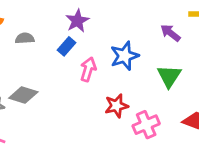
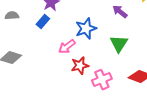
pink arrow: (88, 69) -> (67, 47), moved, turned -144

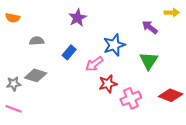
gray semicircle: (12, 16) -> (37, 41), moved
blue rectangle: (43, 22) -> (69, 52), moved

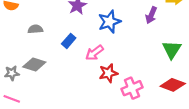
purple arrow: (150, 27) -> (151, 15), turned -105
blue star: (114, 45) -> (109, 22), moved
green triangle: (149, 61) -> (172, 50), moved

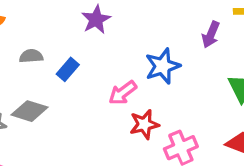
blue star: (109, 22) -> (163, 66), moved
blue rectangle: (69, 41) -> (68, 69), moved

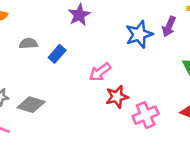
blue star: (163, 66) -> (139, 34), moved
gray diamond: (29, 111) -> (31, 105), moved

